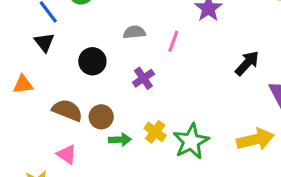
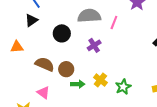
gray semicircle: (134, 32) -> (89, 16), size x1.6
black triangle: (44, 42) -> (31, 20), turned 32
green star: (191, 141) -> (123, 87), size x0.7

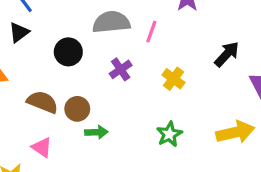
yellow cross: (100, 80) -> (173, 79), moved

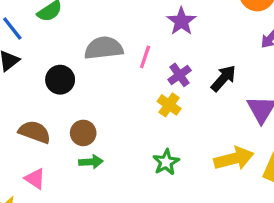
purple cross: (121, 69) -> (180, 75), moved
brown circle: (77, 109) -> (83, 133), moved

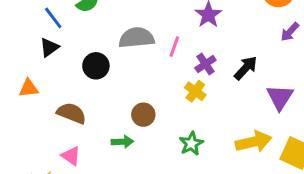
brown circle: (83, 133) -> (143, 115), moved

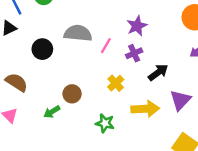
purple cross: (205, 64) -> (134, 53), moved
green arrow: (122, 142) -> (52, 112), turned 140
yellow arrow: (254, 142) -> (145, 109), moved
green star: (191, 144) -> (105, 123), turned 30

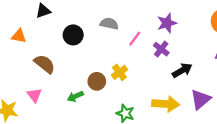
gray semicircle: (78, 33) -> (109, 24), size x0.7
purple cross: (134, 53) -> (161, 49), turned -35
yellow cross: (116, 83) -> (119, 72), moved

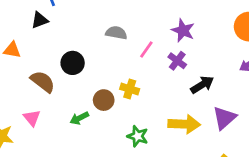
purple star: (167, 23) -> (183, 30), turned -30
black circle: (73, 35) -> (73, 63), moved
yellow cross: (119, 72) -> (130, 89), turned -35

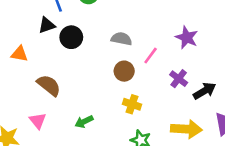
purple cross: (177, 61) -> (179, 79), moved
black circle: (73, 63) -> (71, 37), moved
yellow cross: (130, 89) -> (132, 104), moved
brown circle: (104, 100) -> (124, 71), moved

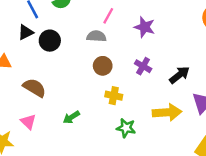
purple star: (187, 38) -> (145, 27), moved
pink line: (151, 56) -> (108, 16), moved
purple cross: (179, 79) -> (143, 66), moved

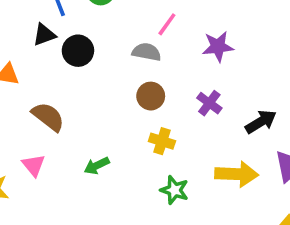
purple star: (145, 27) -> (218, 47), turned -30

